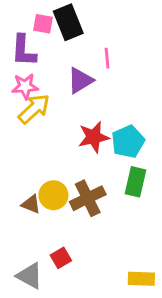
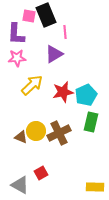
pink line: (107, 58) -> (65, 32), moved
yellow arrow: (34, 109) -> (32, 85), moved

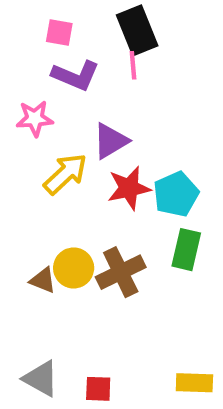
black rectangle: (46, 15) -> (137, 30), moved
purple L-shape: (16, 34) -> (76, 75), moved, turned -70
purple triangle: (54, 54) -> (110, 141), moved
red square: (41, 173) -> (98, 389), moved, turned 32

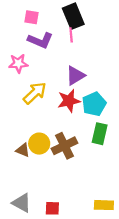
purple triangle: (110, 141) -> (75, 75), moved

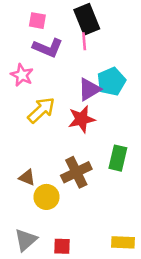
pink star: (18, 63) -> (22, 75), turned 30
cyan pentagon: (94, 104) -> (111, 81), moved
yellow circle: (39, 144) -> (46, 197), moved
gray triangle: (22, 203) -> (26, 240), turned 50

